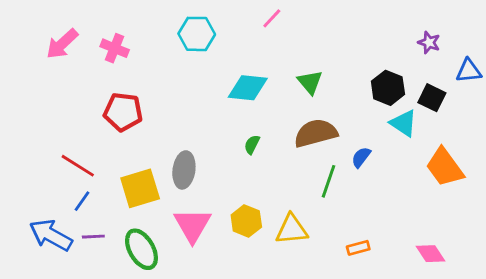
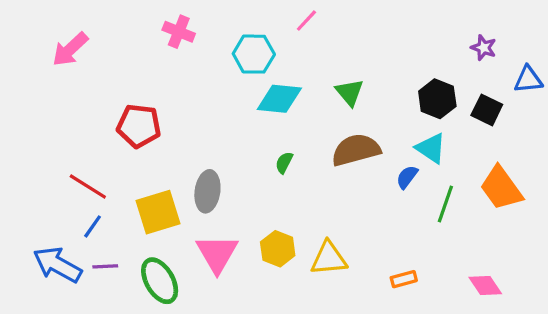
cyan hexagon: (197, 34) -> (254, 54), moved
pink cross: (115, 48) -> (179, 32), moved
cyan triangle: (404, 123) -> (431, 148), moved
green line: (328, 181) -> (445, 204), moved

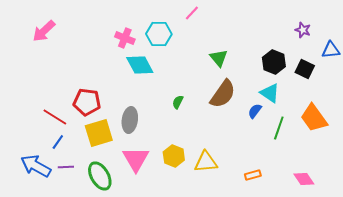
pink cross: (179, 32) -> (125, 38), moved
cyan diamond: (279, 99) -> (140, 65), moved, turned 56
red pentagon: (139, 126) -> (87, 102), moved
brown semicircle: (356, 150) -> (223, 94), turned 140

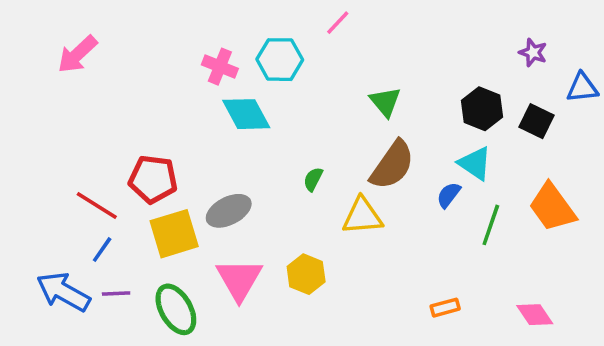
gray ellipse: (130, 120) -> (229, 211), turned 55
yellow triangle: (206, 162) -> (362, 216), moved

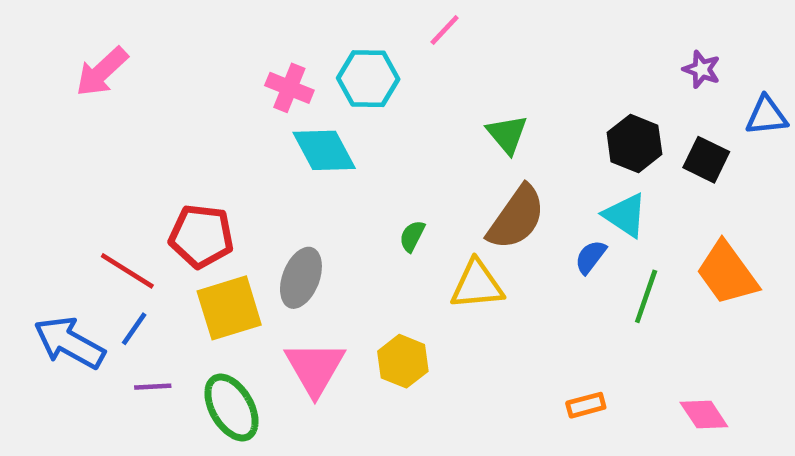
gray ellipse: (229, 211) -> (301, 278), turned -42
blue arrow: (63, 292) -> (69, 343), moved

